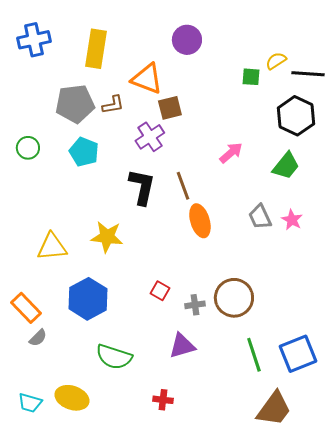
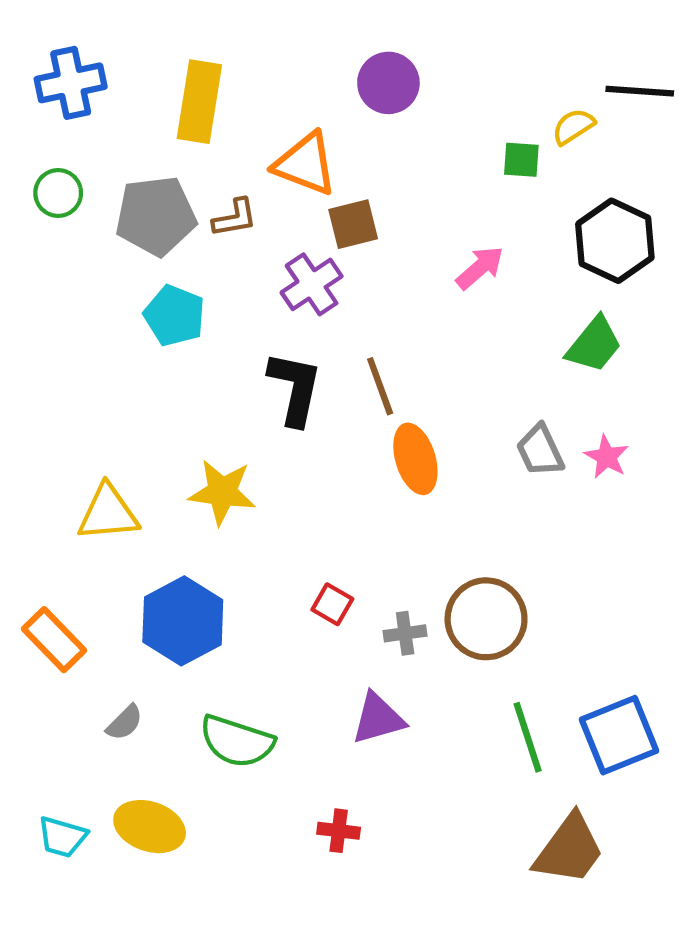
black line: (308, 74) -> (640, 91), moved
green circle: (28, 148) -> (58, 193), moved
pink arrow: (231, 153) -> (480, 268), moved
gray semicircle: (38, 338) -> (125, 723), moved

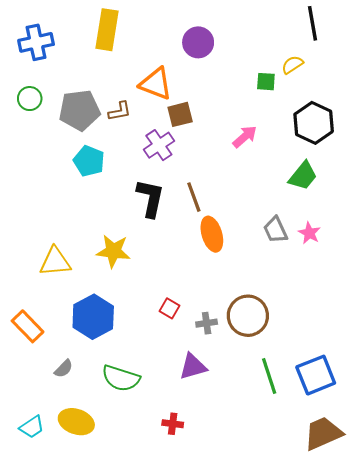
black line: (640, 91) -> (313, 23), moved, turned 76
yellow rectangle: (199, 102) -> (107, 30), moved
cyan trapezoid: (62, 837) -> (32, 427), turned -50
brown trapezoid: (569, 849) -> (323, 433), moved, turned -150

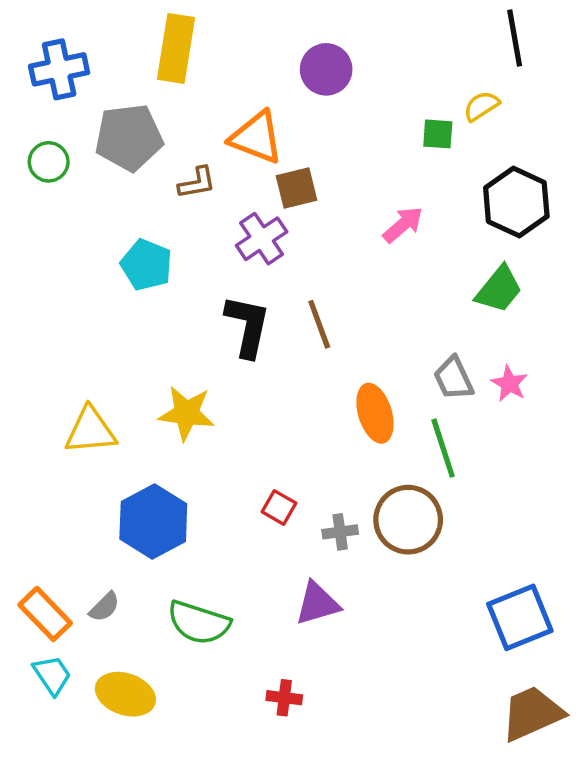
gray pentagon: (79, 110) -> (129, 137), moved
orange ellipse: (212, 234) -> (375, 413), moved
orange rectangle: (28, 326) -> (45, 614), moved
green line: (269, 376) -> (443, 448), moved
cyan trapezoid: (32, 427) -> (52, 675), moved, turned -90

